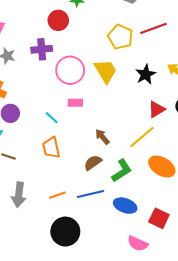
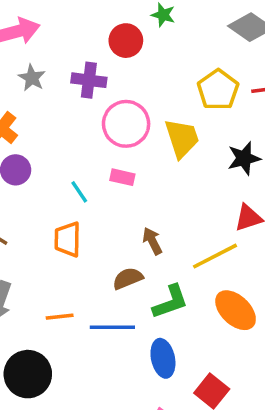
blue ellipse: (125, 206) -> (163, 358), turned 45
black circle: (65, 232) -> (28, 374), moved

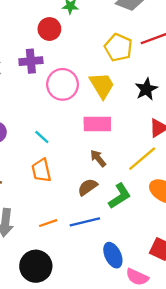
pink rectangle: (122, 177) -> (97, 124), moved, size x1.6
blue ellipse: (163, 358) -> (113, 255), moved

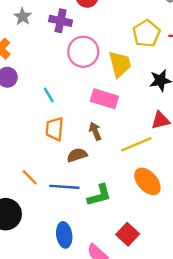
orange trapezoid: (41, 170) -> (55, 129), moved
green L-shape: (120, 196) -> (99, 195), moved
orange line: (48, 223) -> (30, 177), turned 48
blue ellipse: (113, 255) -> (64, 235), moved

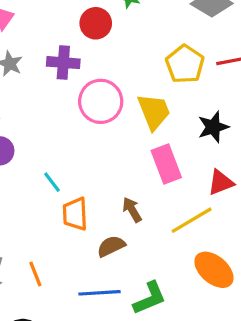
cyan line: (49, 95) -> (52, 182), moved
pink rectangle: (104, 99) -> (166, 164), moved, turned 60
orange line: (30, 177) -> (35, 274), moved, turned 30

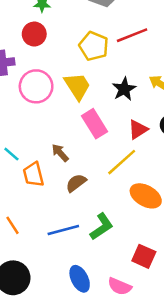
red circle: (96, 23) -> (34, 34), moved
brown arrow: (132, 210) -> (60, 153), moved
brown semicircle: (111, 246) -> (76, 183), moved

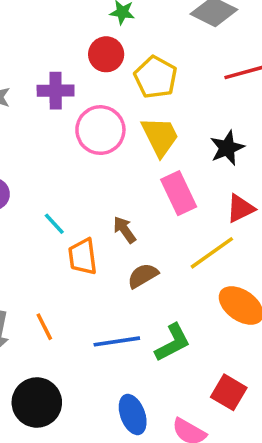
yellow pentagon: (94, 46) -> (156, 77), moved

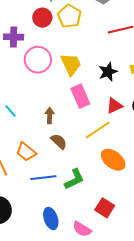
yellow pentagon: (156, 77) -> (69, 16), moved
brown arrow: (125, 230) -> (50, 115), turned 35
orange trapezoid: (83, 257) -> (26, 152), moved, turned -45
brown semicircle: (143, 276) -> (59, 141), turned 72

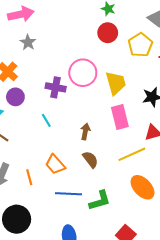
yellow pentagon: (69, 16) -> (140, 45), moved
red circle: (42, 18) -> (108, 33), moved
purple cross: (14, 37) -> (56, 87), moved

